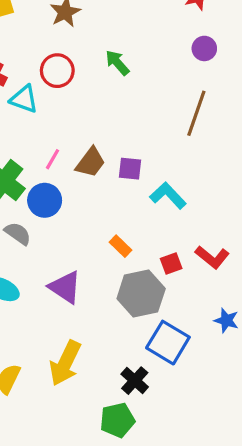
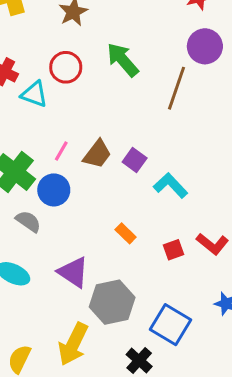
purple circle: (204, 48) -> (205, 46), size x1.5
green arrow: (117, 63) -> (123, 60), size x1.4
brown line: (196, 113) -> (176, 88), moved
purple square: (130, 169) -> (135, 160), turned 30
gray hexagon: (141, 294) -> (112, 302), moved

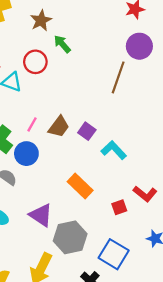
green arrow: (123, 60) -> (62, 44), moved, size x0.7
orange rectangle: (126, 233) -> (80, 186), size x1.6
red square: (173, 250) -> (119, 207), moved

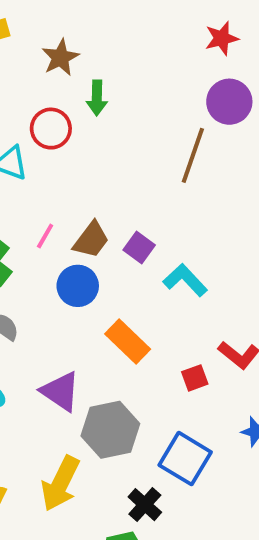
green arrow: (62, 44) -> (97, 98), turned -138
blue circle: (26, 154) -> (78, 286), moved

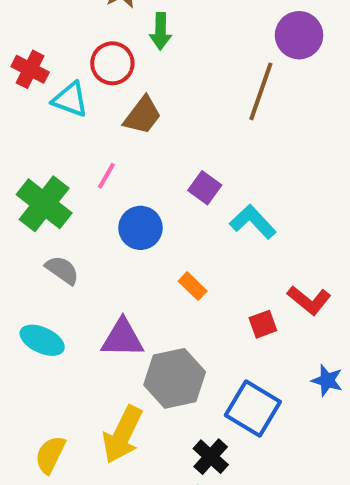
brown trapezoid: (91, 240) -> (142, 115), moved
orange rectangle: (128, 342) -> (193, 286), size x0.6
purple triangle: (60, 391) -> (122, 338), turned -33

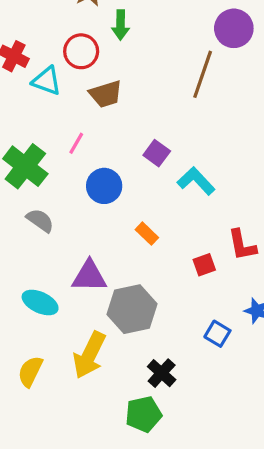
brown trapezoid: (142, 115) -> (106, 94), turned 36
red L-shape: (309, 300) -> (242, 245), turned 40
cyan ellipse: (42, 340) -> (40, 303), moved
blue square: (253, 408) -> (217, 334), moved, size x0.6

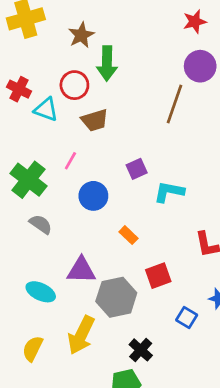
green arrow: (121, 25) -> (107, 63), size x1.4
purple square: (157, 153) -> (137, 169), turned 30
cyan L-shape: (196, 181) -> (169, 192), turned -36
red square: (204, 265) -> (158, 276), moved, size x1.4

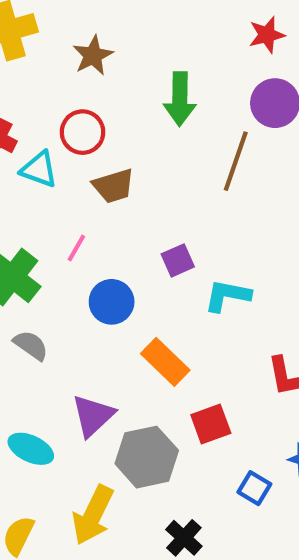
green arrow: (107, 63) -> (180, 99), moved
orange rectangle: (129, 235) -> (165, 362), size x1.6
purple triangle: (81, 270) -> (93, 416), turned -44

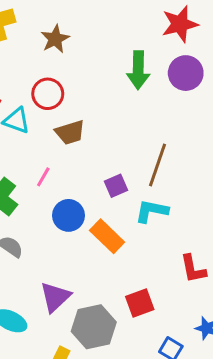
red star: (267, 35) -> (180, 24), size x1.4
green arrow: (180, 99) -> (138, 70), moved
brown line: (236, 161) -> (158, 165), moved
orange rectangle: (165, 362) -> (107, 236), moved

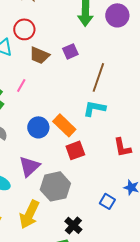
brown trapezoid: (70, 132) -> (39, 55), turned 40
purple square: (116, 186) -> (70, 51), moved
blue circle: (69, 215) -> (38, 127), moved
red square: (140, 303) -> (75, 150), moved

